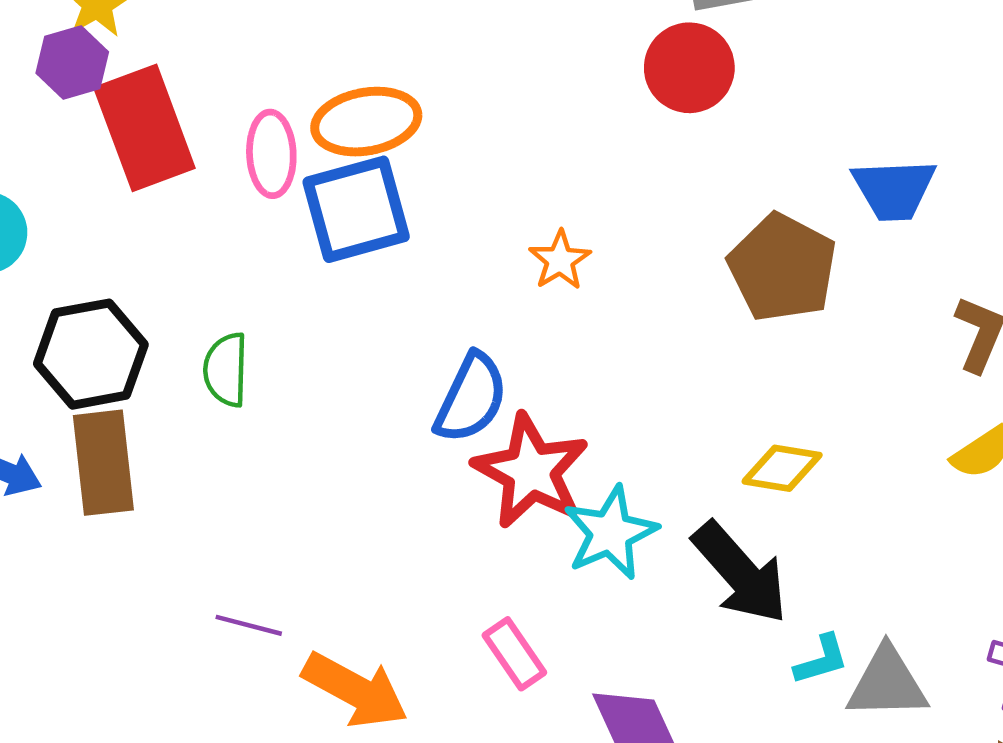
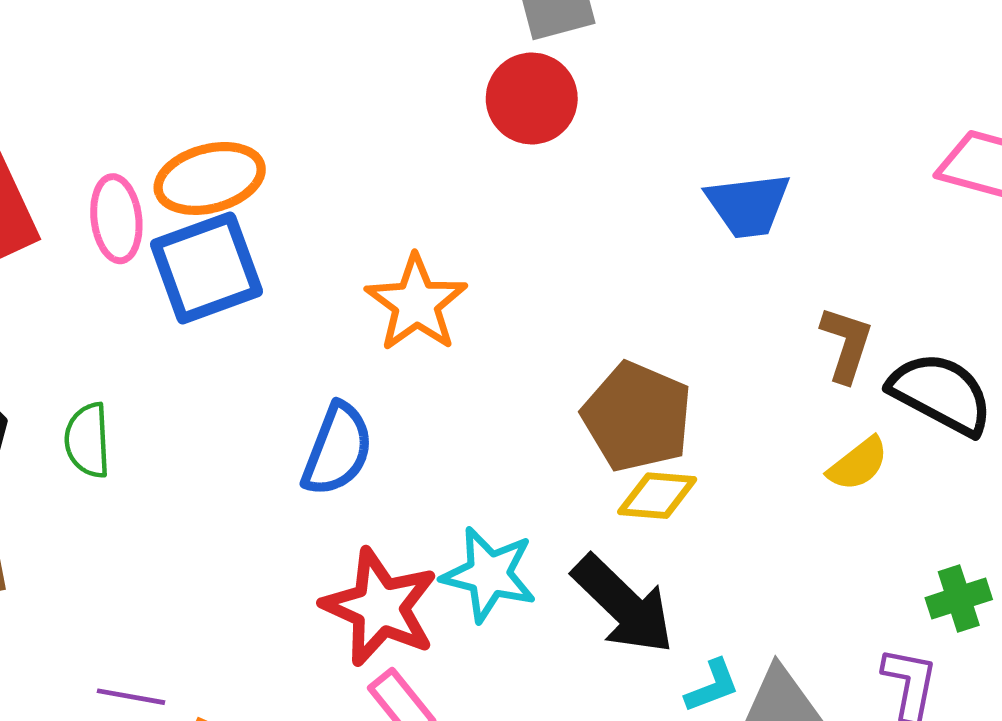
orange star: (560, 260) -> (416, 303), size x1.6
brown pentagon: (782, 268) -> (637, 417), moved
red star: (531, 471) -> (380, 607), moved
cyan star: (610, 533) -> (489, 574), turned -30

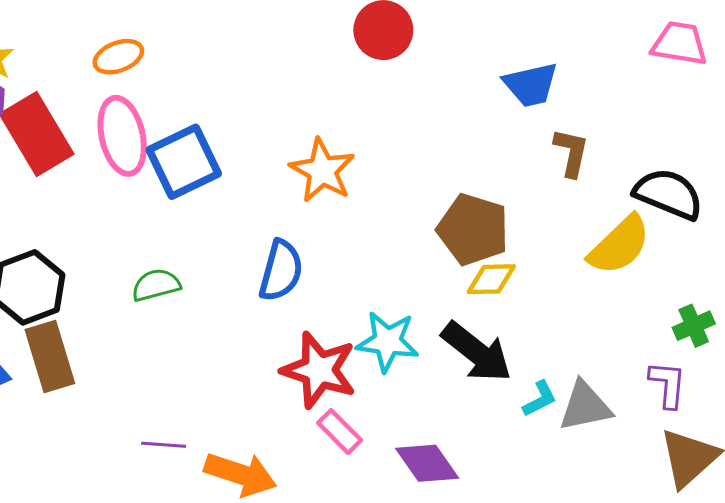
orange ellipse: (210, 178) -> (118, 57), moved, size x0.7
pink ellipse: (116, 219) -> (122, 136), size x1.4
brown L-shape: (846, 344) -> (571, 152), moved
green semicircle: (88, 440) -> (156, 285), moved, turned 84
yellow semicircle: (858, 464) -> (619, 245), size x1.6

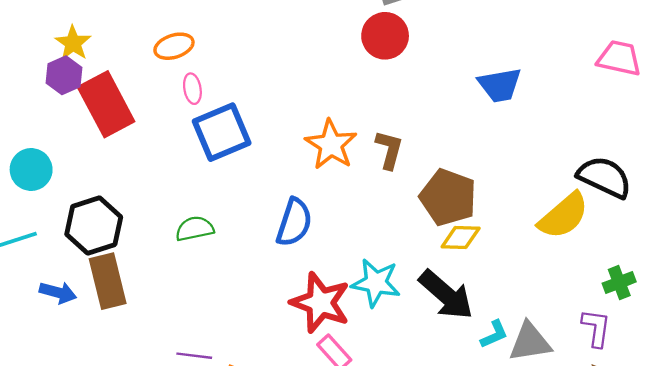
pink ellipse: (122, 136) -> (192, 89), moved, size x0.5
brown L-shape: (571, 152) -> (389, 150), moved

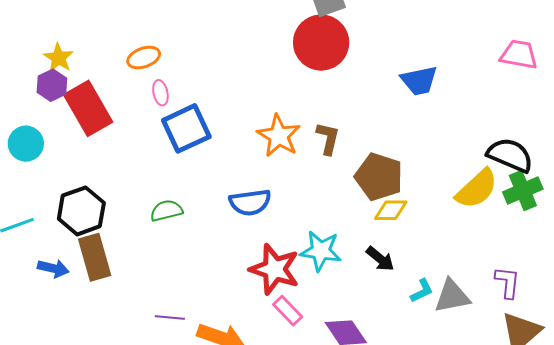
red circle: (385, 36) -> (321, 43), size x1.4
cyan circle: (31, 170) -> (26, 144), moved
blue semicircle: (294, 222) -> (250, 202), turned 66
green cross: (619, 283) -> (523, 191), moved, size x1.4
black arrow: (446, 295) -> (380, 259), size x0.6

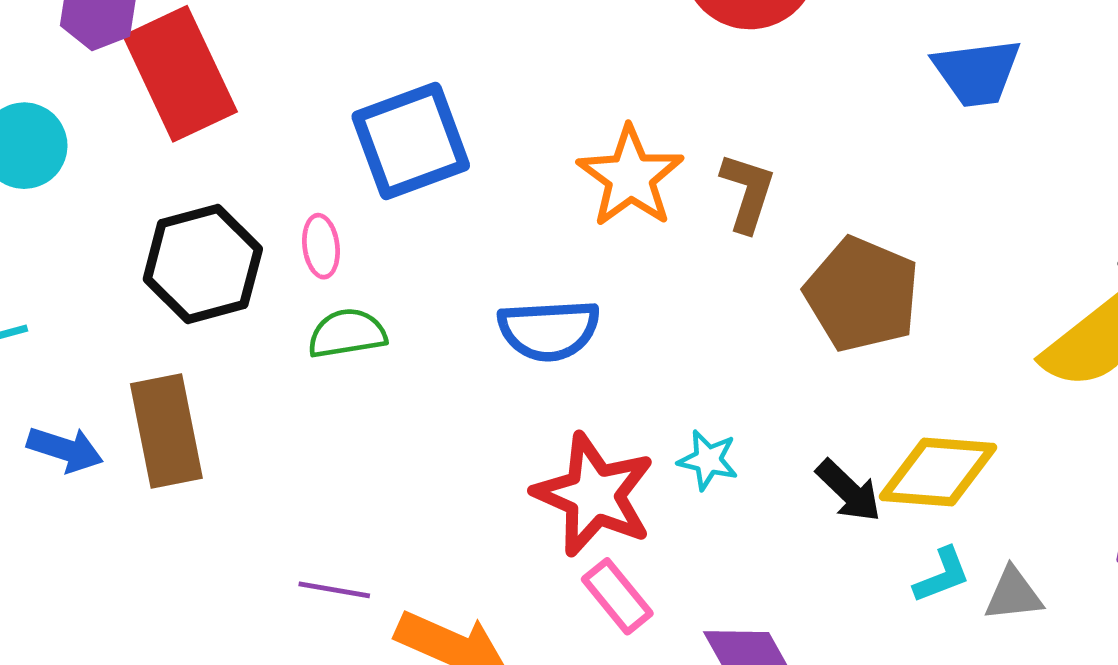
pink ellipse: (160, 93) -> (321, 246), moved
yellow diamond: (391, 210) -> (938, 472), moved, size x1.4
black hexagon: (81, 211) -> (203, 264), moved
cyan star: (321, 251) -> (708, 460), size x0.6
gray triangle: (452, 296) -> (1013, 594), size x0.7

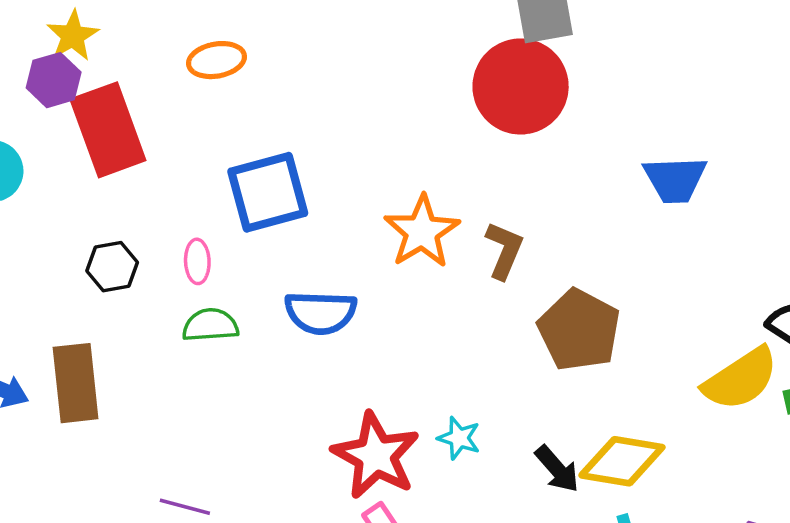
black hexagon: (203, 264) -> (112, 267), size x0.6
blue semicircle: (549, 330) -> (321, 313), moved

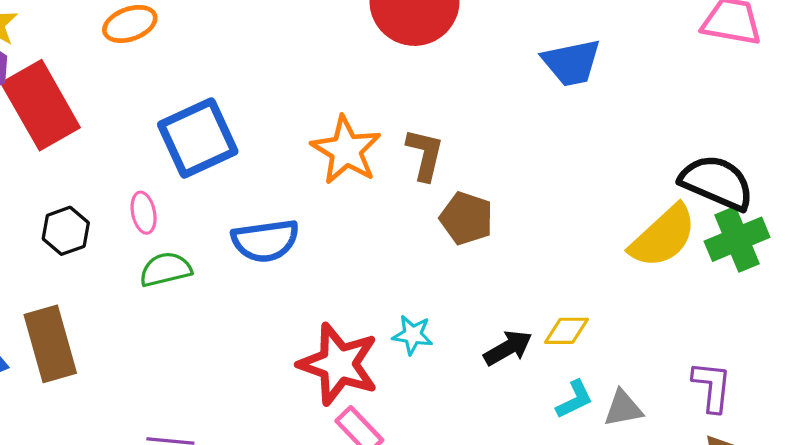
brown pentagon: (579, 330) -> (466, 218), moved, size x0.7
yellow diamond: (622, 461) -> (566, 331), size x0.6
black arrow: (557, 469) -> (508, 348), turned -69

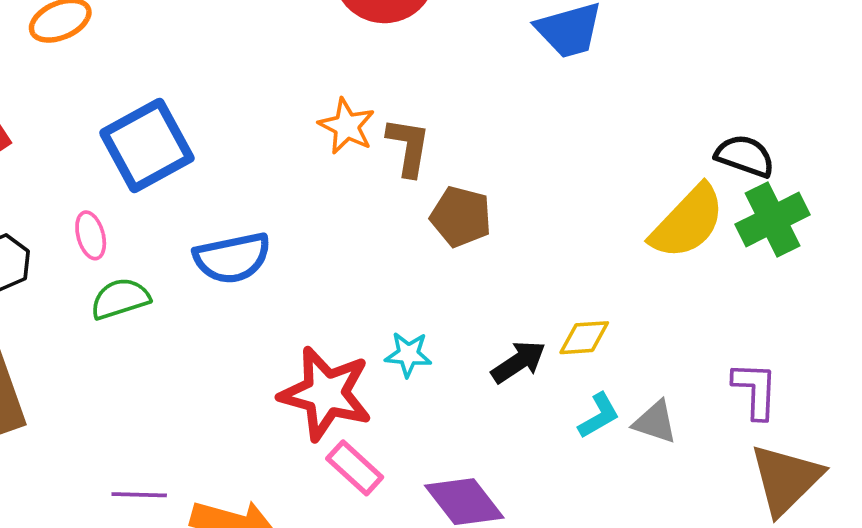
orange star: (346, 150) -> (347, 126), moved, size x0.7
black semicircle: (717, 182) -> (745, 156), size x0.7
gray triangle: (623, 408) -> (655, 422), turned 33

